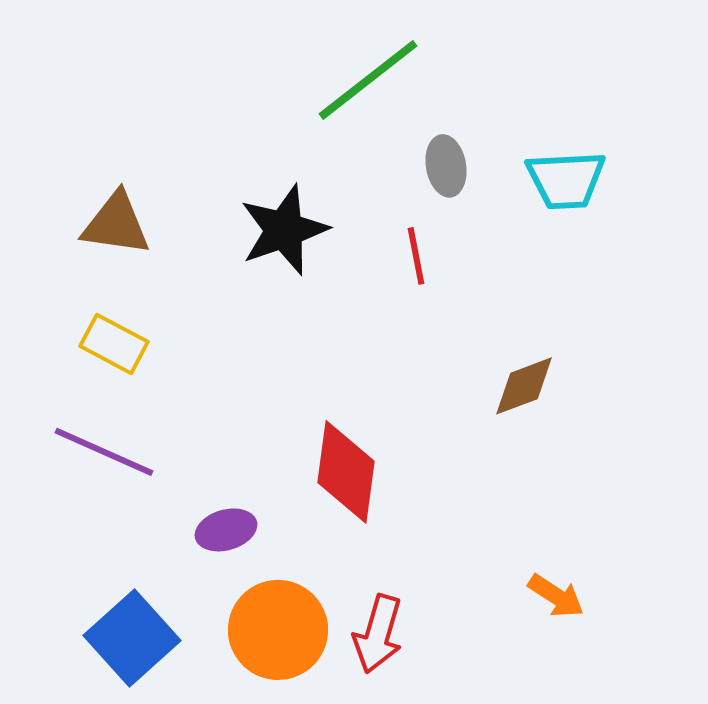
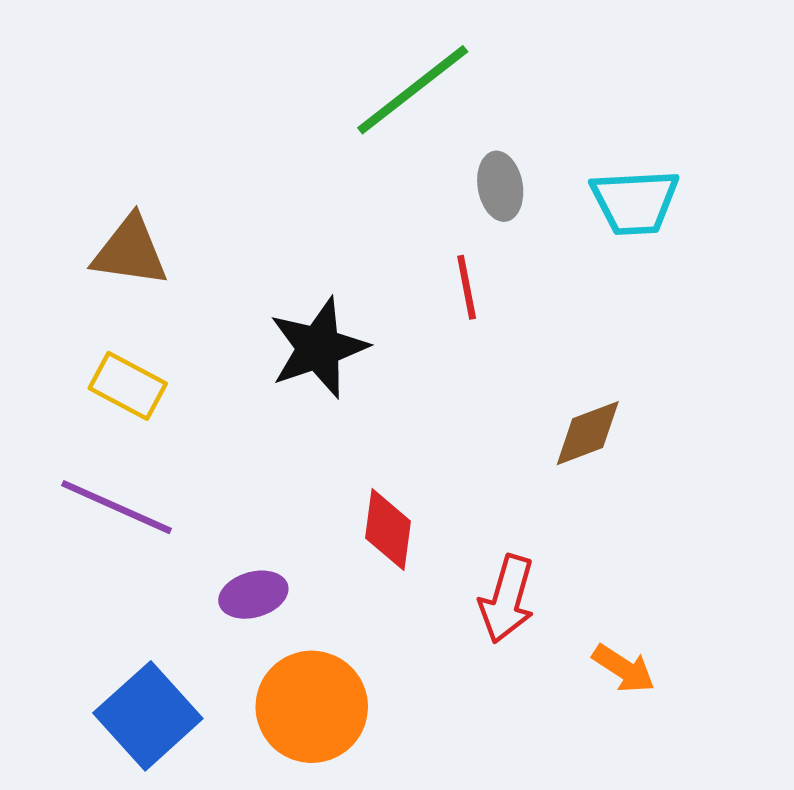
black star: (284, 230) -> (318, 348), moved
red diamond: (346, 472) -> (388, 530), size x0.7
red arrow: (378, 634) -> (507, 599), moved

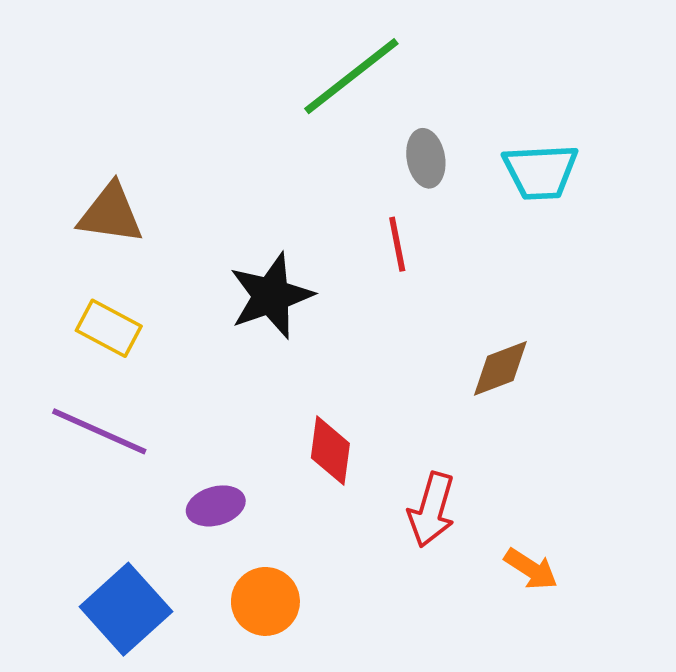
orange circle: (312, 707) -> (265, 601), size x0.7

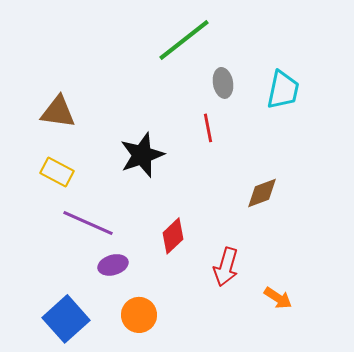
cyan trapezoid: (541, 172) -> (283, 90), turned -75
purple line: (99, 431) -> (88, 223), moved
red diamond: (330, 451) -> (173, 236), turned 39

